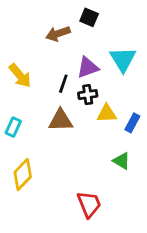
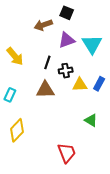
purple triangle: (88, 67) -> (67, 40), moved
blue rectangle: (132, 123) -> (99, 84), moved

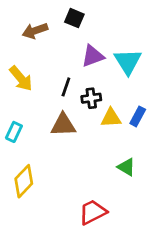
black square: (67, 13) -> (74, 18), moved
brown arrow: (43, 25) -> (35, 31), moved
red trapezoid: (67, 153) -> (93, 212), turned -95

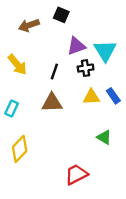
black cross: (91, 98) -> (86, 68), moved
blue rectangle: (138, 116) -> (113, 96), turned -63

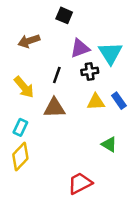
brown arrow: (29, 25) -> (29, 41), moved
yellow arrow: (17, 65) -> (24, 87), moved
cyan rectangle: (12, 108) -> (20, 127), moved

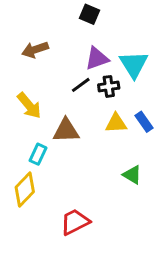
black square: (64, 15) -> (90, 14), moved
black line: (57, 75) -> (81, 85), moved, turned 35
cyan rectangle: (20, 127) -> (38, 154), moved
red trapezoid: (80, 183) -> (75, 222), moved

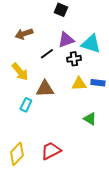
cyan triangle: (134, 64) -> (91, 44), turned -40
black line: (81, 85) -> (47, 54), moved
blue rectangle: (144, 122) -> (98, 83), turned -48
yellow diamond: (25, 189) -> (17, 154), moved

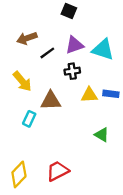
black line: (47, 54) -> (47, 53), moved
black cross: (74, 59) -> (72, 71), moved

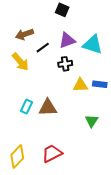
yellow arrow: (22, 81) -> (20, 62), moved
brown triangle: (51, 101) -> (48, 108), moved
green triangle: (102, 135) -> (92, 121), turned 32

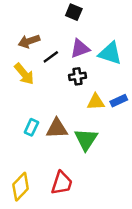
blue rectangle: (100, 84) -> (119, 101), turned -32
green triangle: (92, 121) -> (86, 139), moved, size x1.5
red trapezoid: (52, 153) -> (62, 183), turned 135

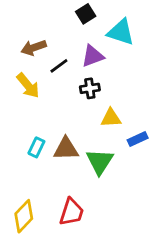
black square: (74, 12) -> (86, 14), turned 35
cyan triangle: (110, 53) -> (121, 32), moved
blue rectangle: (119, 101) -> (138, 139), moved

